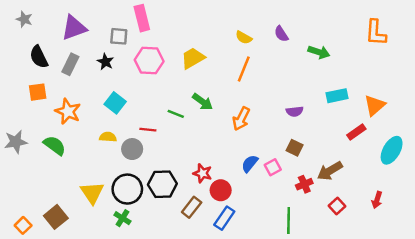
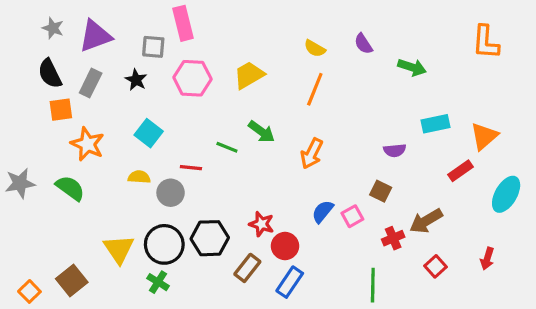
gray star: (24, 19) -> (53, 28), moved
orange square: (38, 92) -> (61, 110), moved
purple semicircle: (295, 111) -> (395, 150), moved

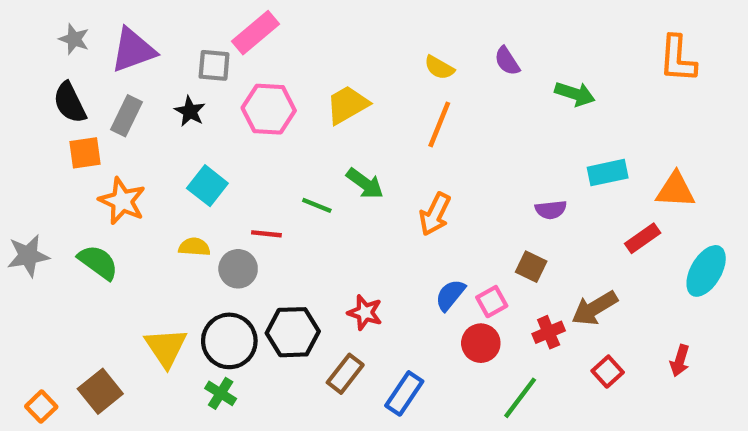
pink rectangle: (183, 23) -> (256, 33), turned 64
orange triangle: (484, 136) -> (675, 190), turned 44
red circle: (285, 246) -> (481, 343), moved
green line: (373, 285) -> (520, 398), turned 36

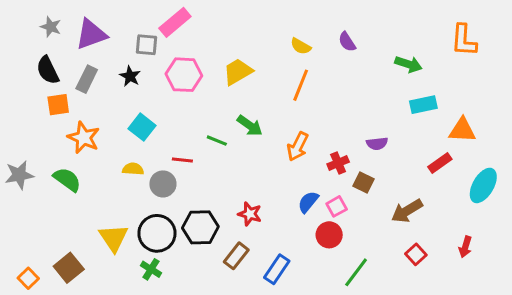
green arrow: (575, 94) -> (408, 64), moved
cyan rectangle: (608, 173) -> (423, 105), moved
red cross: (549, 332) -> (338, 163), moved

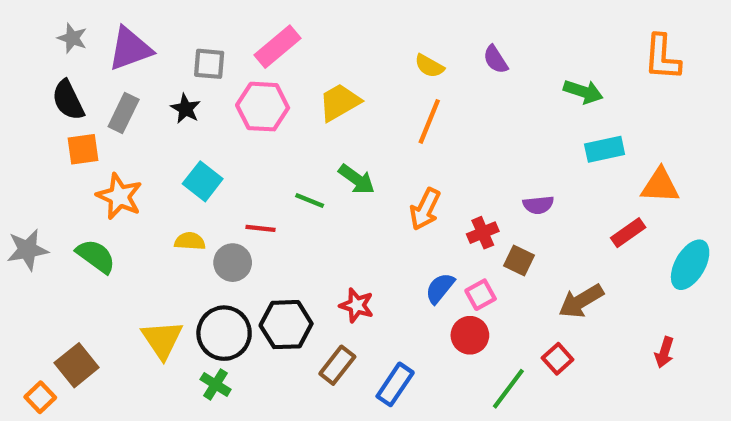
pink rectangle: (175, 22) -> (278, 47), moved
red square: (416, 254) -> (558, 359), moved
brown square: (69, 268) -> (77, 365), moved

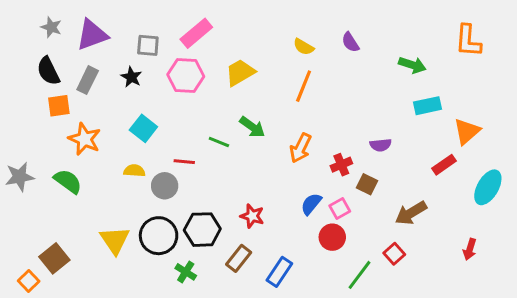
orange triangle: (660, 186) -> (467, 131), turned -44
green cross: (216, 384) -> (186, 272), moved

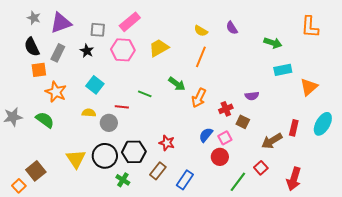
green arrow: (252, 127) -> (177, 84), moved
red rectangle: (444, 165) -> (294, 128), moved, turned -42
red arrow: (470, 249) -> (294, 179), moved, size x1.6

